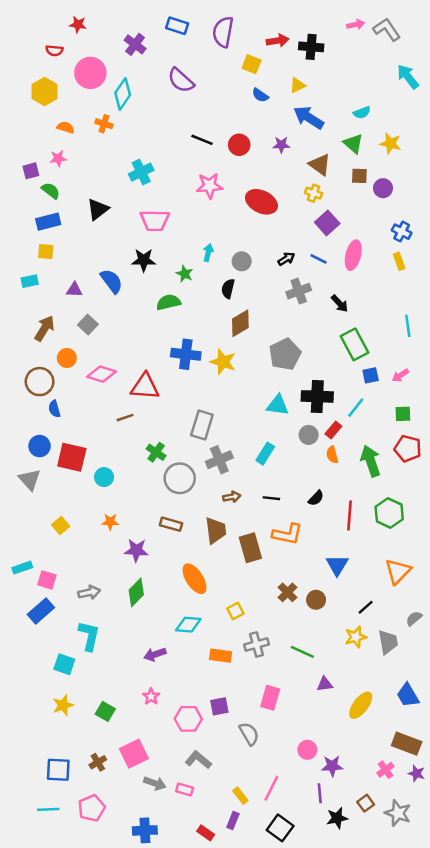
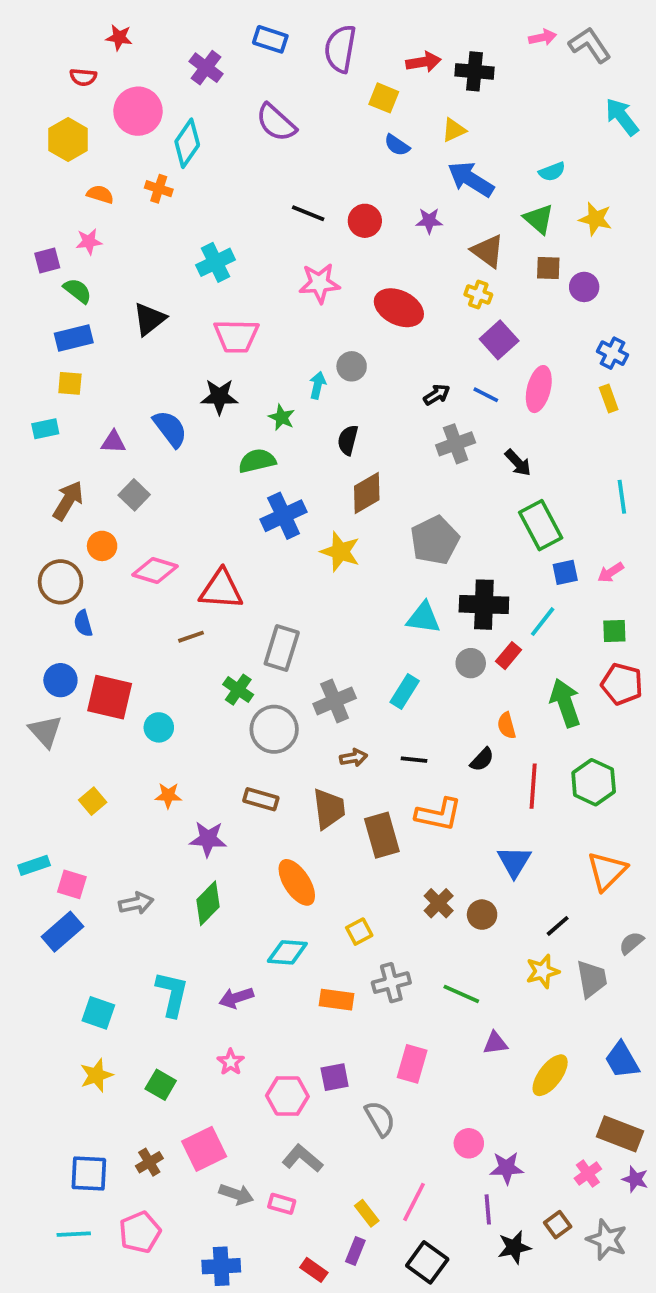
gray circle: (242, 261) -> (352, 366), moved
blue cross: (186, 354) -> (284, 516), moved, turned -32
gray rectangle: (202, 425) -> (282, 648), moved
orange semicircle: (332, 455) -> (507, 726), moved
cyan L-shape: (89, 636) -> (172, 994), moved

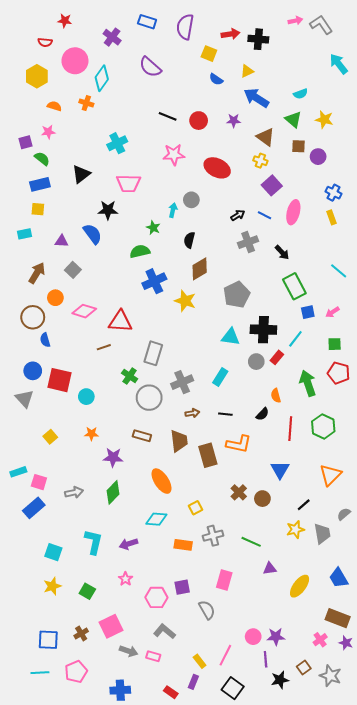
black star: (219, 397) -> (108, 210), moved
cyan line: (622, 497) -> (339, 271), turned -42
pink circle: (469, 1143) -> (253, 637), moved

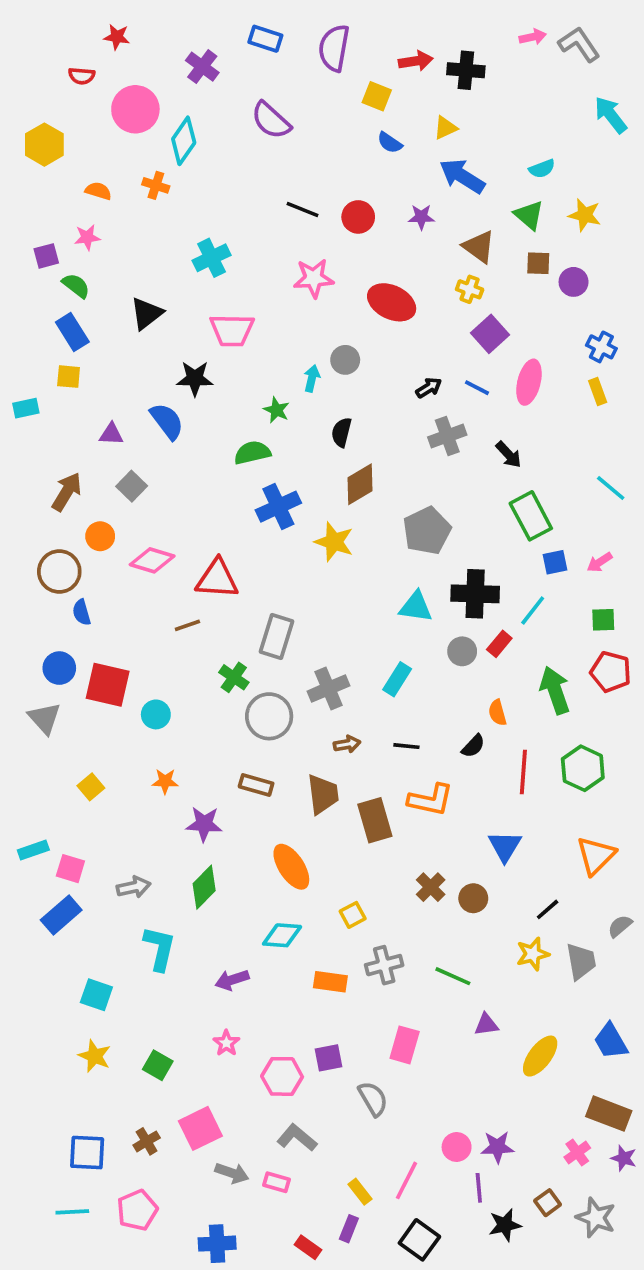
yellow hexagon: (37, 76) -> (44, 145), moved
blue rectangle: (40, 184) -> (72, 332), turned 72
cyan rectangle: (24, 234) -> (26, 408), moved
cyan L-shape: (94, 542) -> (160, 948), moved
yellow star: (52, 586) -> (95, 1056), turned -30

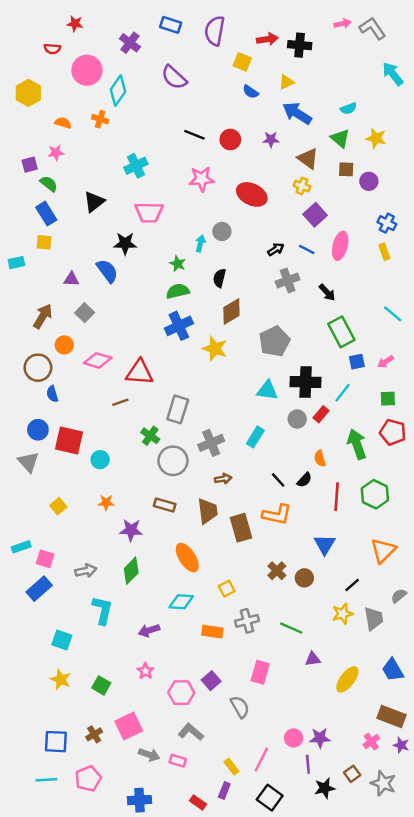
green semicircle: (252, 453) -> (178, 291), moved
black line: (406, 746) -> (278, 480), moved, turned 42
purple square: (328, 1058) -> (211, 681), turned -30

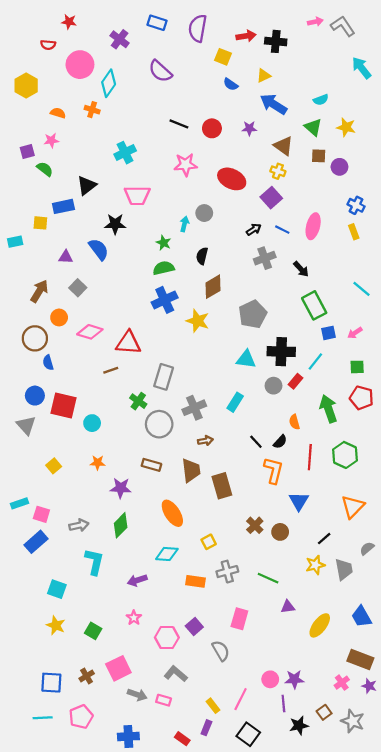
blue rectangle: (46, 214) -> (63, 206), moved, turned -70
purple square: (315, 215) -> (271, 198), moved
orange L-shape: (277, 515) -> (274, 470), moved, turned -88

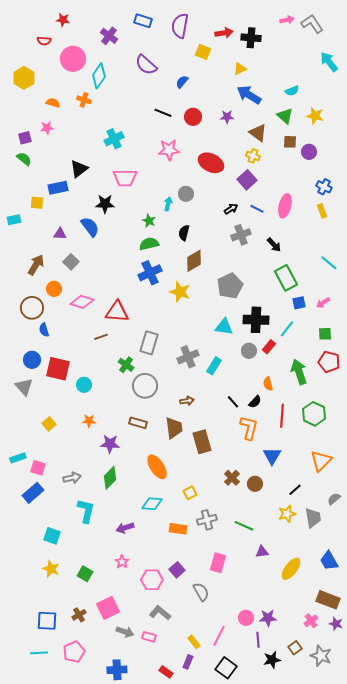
blue semicircle: (231, 84) -> (182, 82), moved, turned 96
green semicircle: (45, 169) -> (24, 159), moved
gray cross: (194, 408) -> (188, 357), moved

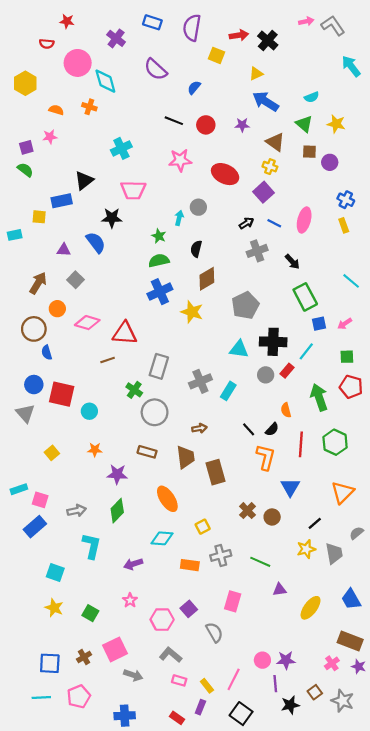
black cross: (251, 38) -> (268, 41), turned 36
cyan diamond: (99, 76) -> (105, 81), turned -50
pink rectangle: (149, 637) -> (179, 680), moved

